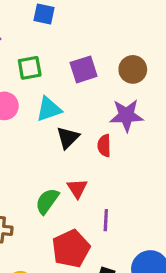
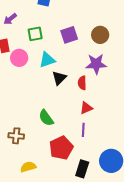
red triangle: (77, 188) -> (86, 108), moved, turned 40
green semicircle: (47, 201) -> (46, 118), turned -72

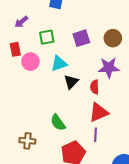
red triangle: (86, 108) -> (99, 112), size x1.5

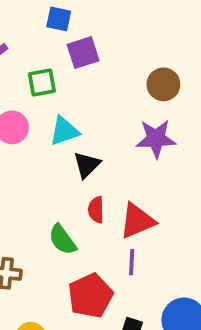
purple square: (81, 38) -> (83, 53), moved
red semicircle: (95, 87) -> (96, 210), moved

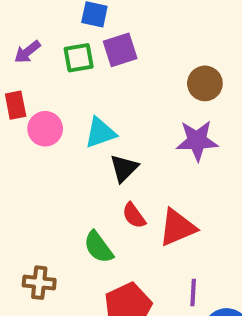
green square: (42, 83) -> (79, 58), moved
red semicircle: (96, 210) -> (134, 216), turned -35
purple line: (132, 262) -> (193, 292), moved

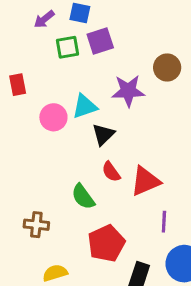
purple arrow: (27, 52) -> (44, 19), moved
pink circle: (45, 129) -> (53, 117), moved
purple star: (197, 141) -> (128, 91), moved
purple line: (193, 292) -> (164, 222), moved

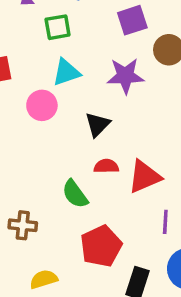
purple square: (100, 41) -> (132, 20), moved
cyan triangle: (85, 106) -> (66, 72), moved
red semicircle: (111, 172) -> (106, 166), turned 125

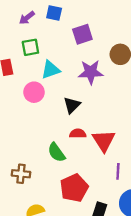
purple square: (132, 20) -> (82, 34), moved
green square: (58, 27) -> (30, 47), moved
red triangle: (144, 177) -> (104, 141), turned -40

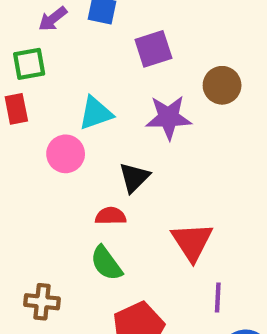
green square: (30, 47) -> (29, 64), moved
red semicircle: (78, 134) -> (111, 216), moved

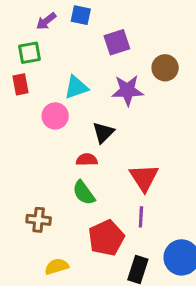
purple line: (218, 297) -> (141, 217), moved

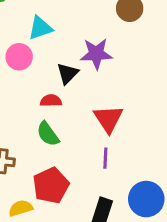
purple star: (127, 90) -> (96, 54), moved
red pentagon: (106, 238) -> (51, 185), moved

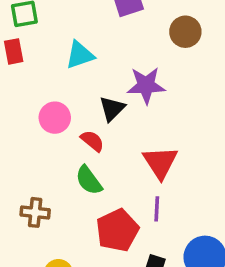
pink circle: (19, 57) -> (55, 118), moved
red semicircle: (51, 101) -> (92, 141), turned 40
red pentagon: (51, 185) -> (117, 230), moved

